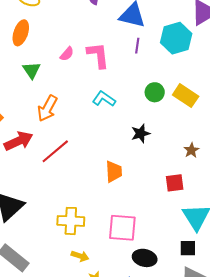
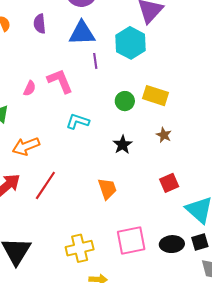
orange arrow: (47, 108) -> (26, 146), turned 56
brown star: (191, 150) -> (164, 135), moved
black ellipse: (145, 258) -> (172, 244), moved

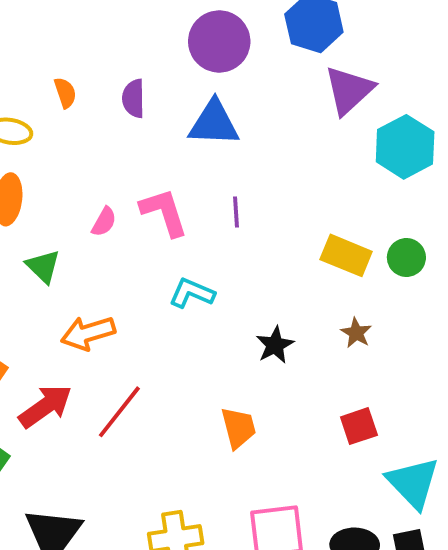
cyan hexagon: (130, 43) -> (405, 147), moved
purple line: (95, 61) -> (236, 212), moved
green circle: (125, 101) -> (406, 258), moved

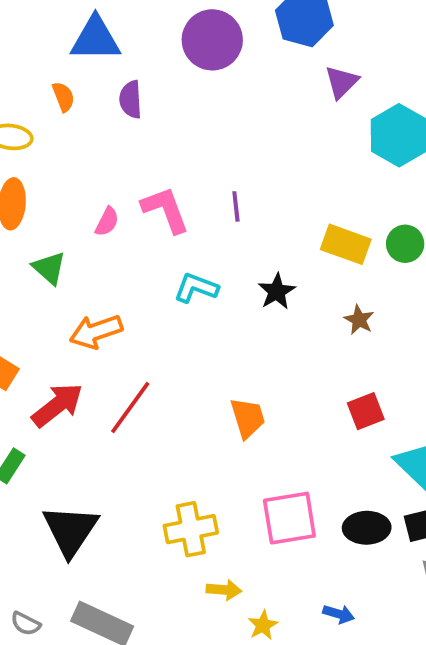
purple triangle: (349, 90) -> (342, 82), size x0.7
blue triangle: (214, 123) -> (96, 39), moved
black star: (275, 345) -> (277, 291), moved

